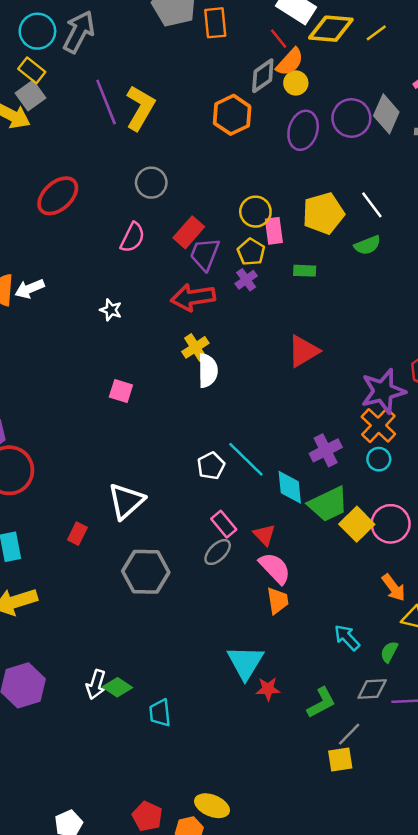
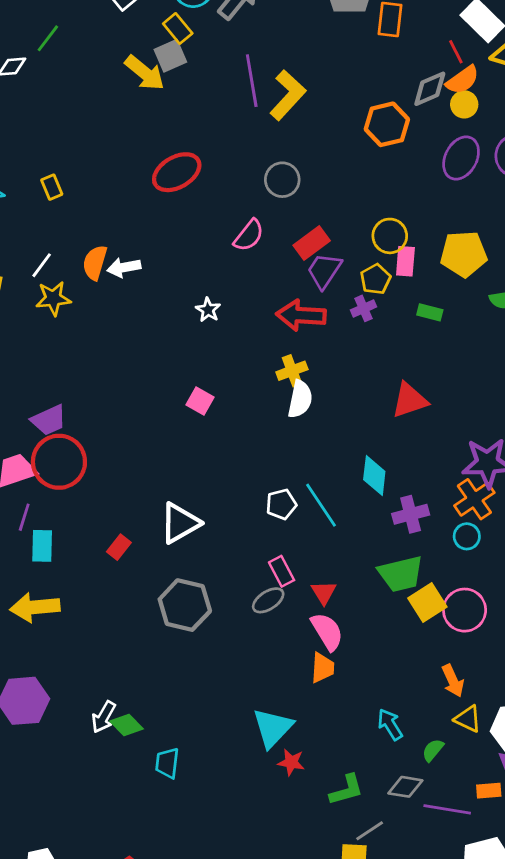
cyan diamond: (290, 487) -> (374, 475), moved

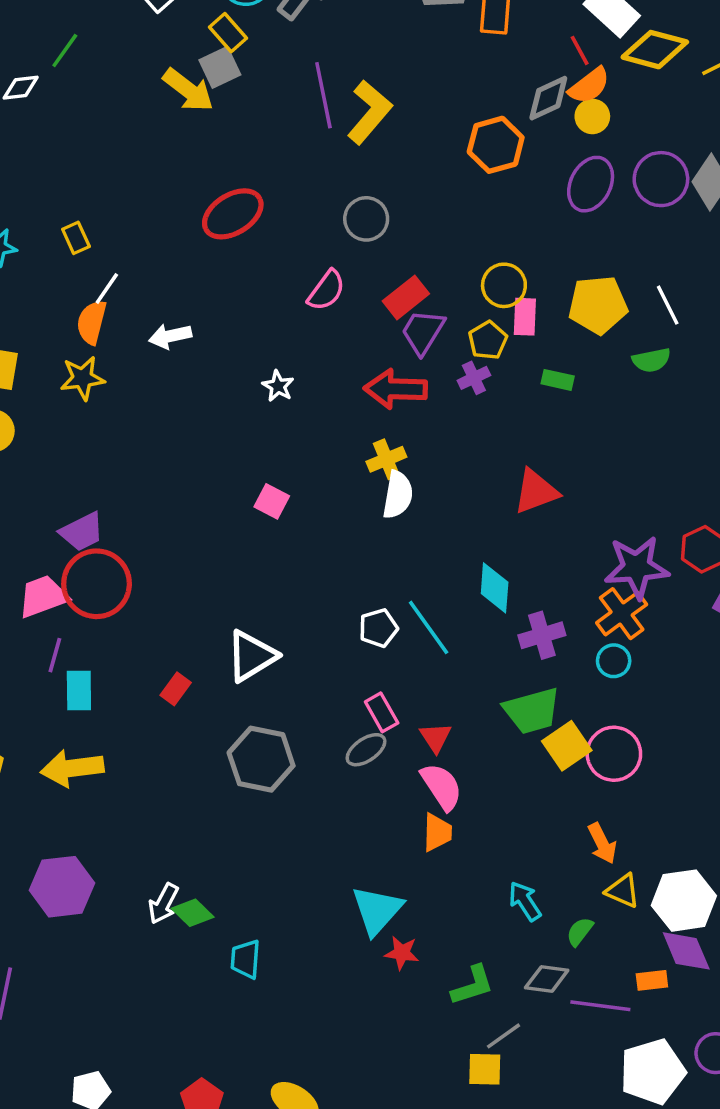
orange semicircle: (95, 263) -> (92, 322), moved
white line: (42, 265) -> (107, 288), moved

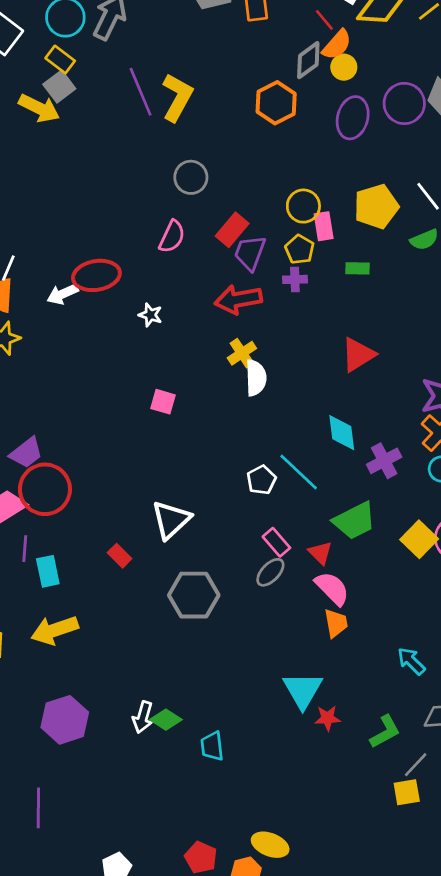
red ellipse: (233, 214) -> (96, 275), moved, turned 33
purple cross: (474, 378) -> (295, 279), turned 35
red rectangle: (176, 689) -> (120, 556), turned -70
green trapezoid: (532, 711) -> (355, 521), moved

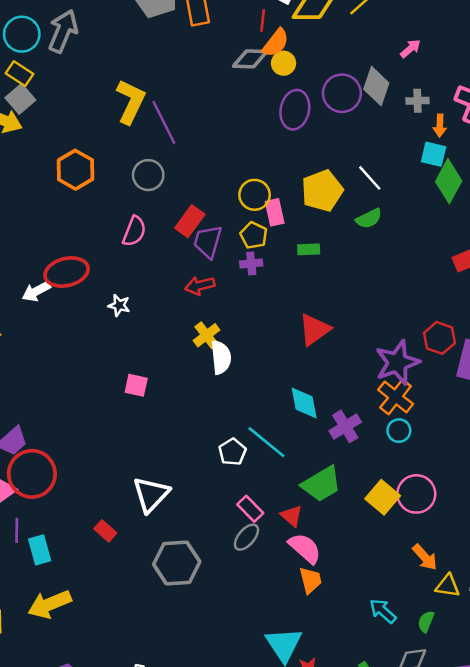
red line: (324, 20) -> (263, 21), turned 50
gray diamond: (308, 60) -> (250, 59), turned 42
purple line: (141, 92) -> (164, 122), moved
orange hexagon: (276, 103) -> (75, 170), moved
red arrow: (238, 299) -> (200, 286), size x0.7

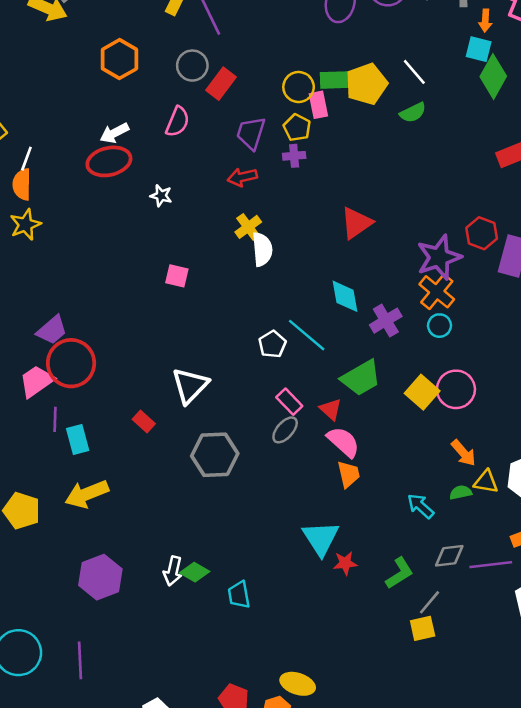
red rectangle: (190, 221) -> (221, 84), moved
green rectangle: (309, 249) -> (337, 80), moved, size x1.5
white arrow: (36, 291) -> (114, 133), moved
green semicircle: (426, 622) -> (461, 492), moved, turned 55

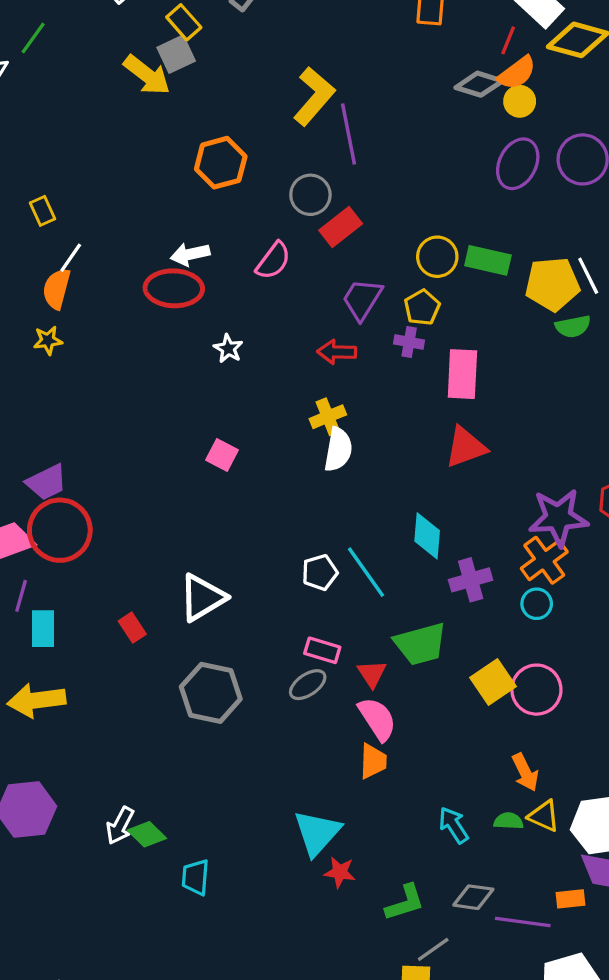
yellow pentagon: (366, 84) -> (552, 284), moved
pink rectangle: (318, 105) -> (462, 374), moved, size x1.4
yellow star: (25, 224) -> (48, 340), size x0.7
pink rectangle: (289, 402) -> (322, 650), turned -44

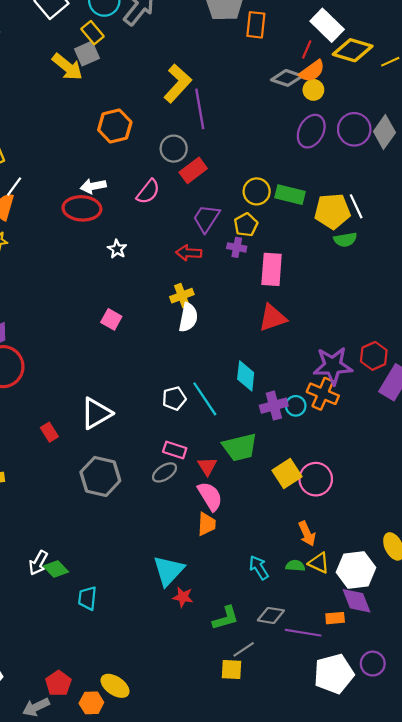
orange cross: (544, 560) -> (323, 394), turned -32
cyan circle: (537, 604) -> (296, 406), moved

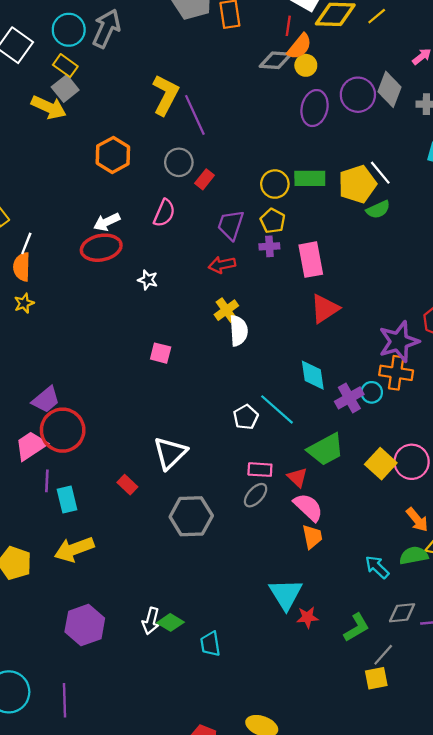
red rectangle: (193, 170) -> (205, 179), size x0.7
green semicircle: (295, 566) -> (414, 556), size x1.4

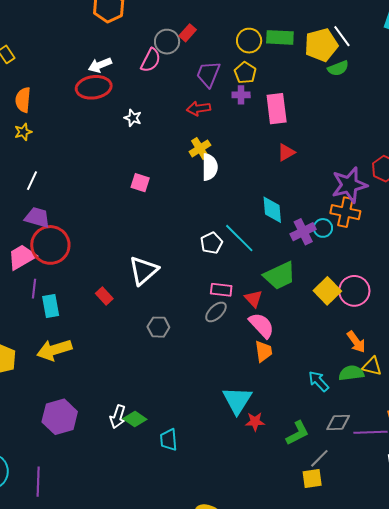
gray circle: (179, 162) -> (167, 42), moved
white line: (26, 243) -> (32, 181), moved
red triangle: (325, 309) -> (286, 152), size x0.7
purple trapezoid: (46, 400) -> (37, 217), turned -128
gray hexagon: (191, 516) -> (158, 327), size x0.6

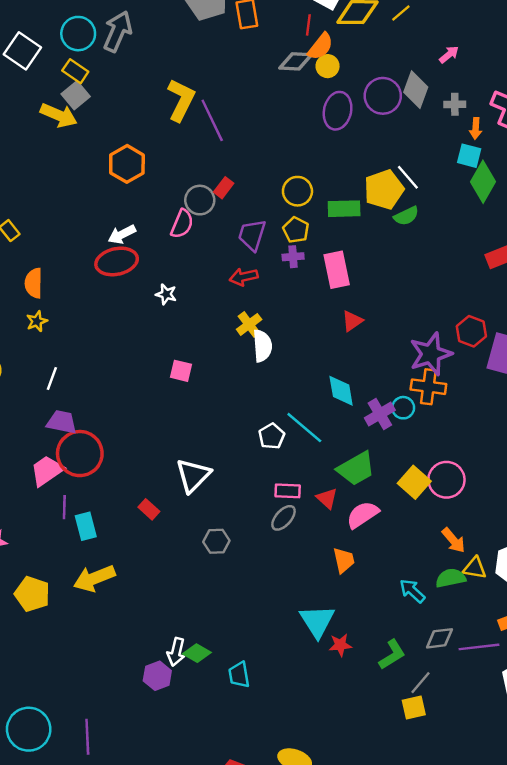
green rectangle: (280, 37) -> (344, 209), moved
pink semicircle: (261, 325) -> (363, 515), moved, turned -76
purple hexagon: (60, 417) -> (157, 676), moved, size x0.7

